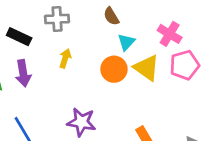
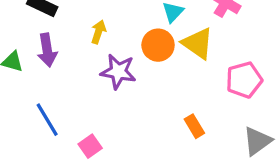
pink pentagon: (185, 65) -> (244, 80), moved
purple star: (81, 122) -> (118, 72), moved

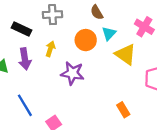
yellow arrow: (98, 32) -> (50, 49), moved
orange circle: (158, 45) -> (86, 40), moved

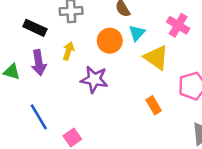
orange rectangle: (123, 110) -> (154, 105), moved

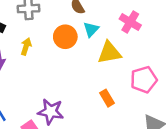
yellow triangle: (156, 57) -> (109, 53), turned -45
purple star: (94, 79) -> (51, 112), moved

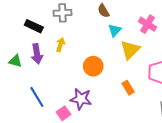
orange circle: (65, 37) -> (93, 66), moved
yellow triangle: (109, 53) -> (130, 50), turned -35

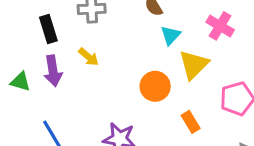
black rectangle: (34, 26) -> (48, 29), turned 48
yellow arrow: (60, 45) -> (89, 57), turned 112
orange circle: (93, 66) -> (155, 86), moved

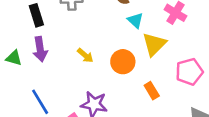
cyan triangle: (171, 35) -> (135, 20), turned -30
yellow arrow: (89, 57) -> (85, 55), moved

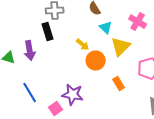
black rectangle: (36, 15) -> (48, 32), moved
yellow arrow: (85, 55) -> (83, 45), moved

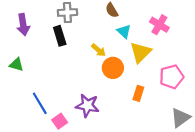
purple arrow: (30, 51) -> (23, 25), moved
orange rectangle: (119, 84) -> (138, 93), turned 48
pink square: (56, 109) -> (60, 121), moved

